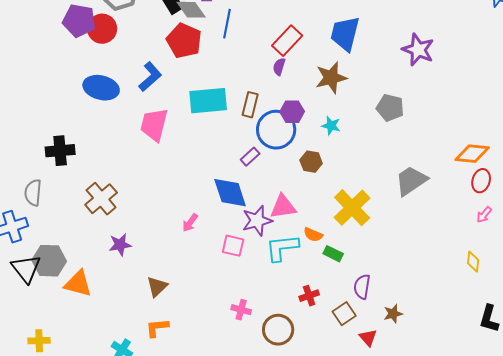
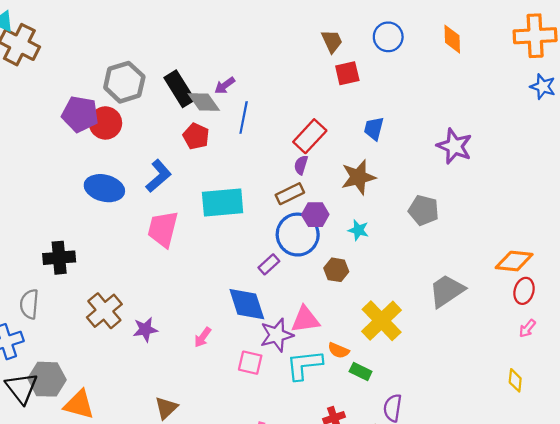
blue trapezoid: (345, 34) -> (374, 129), size x0.6
red pentagon: (184, 41) -> (196, 136), size x0.7
brown rectangle: (250, 105) -> (290, 194), moved, turned 50
purple star: (120, 245) -> (145, 329), moved

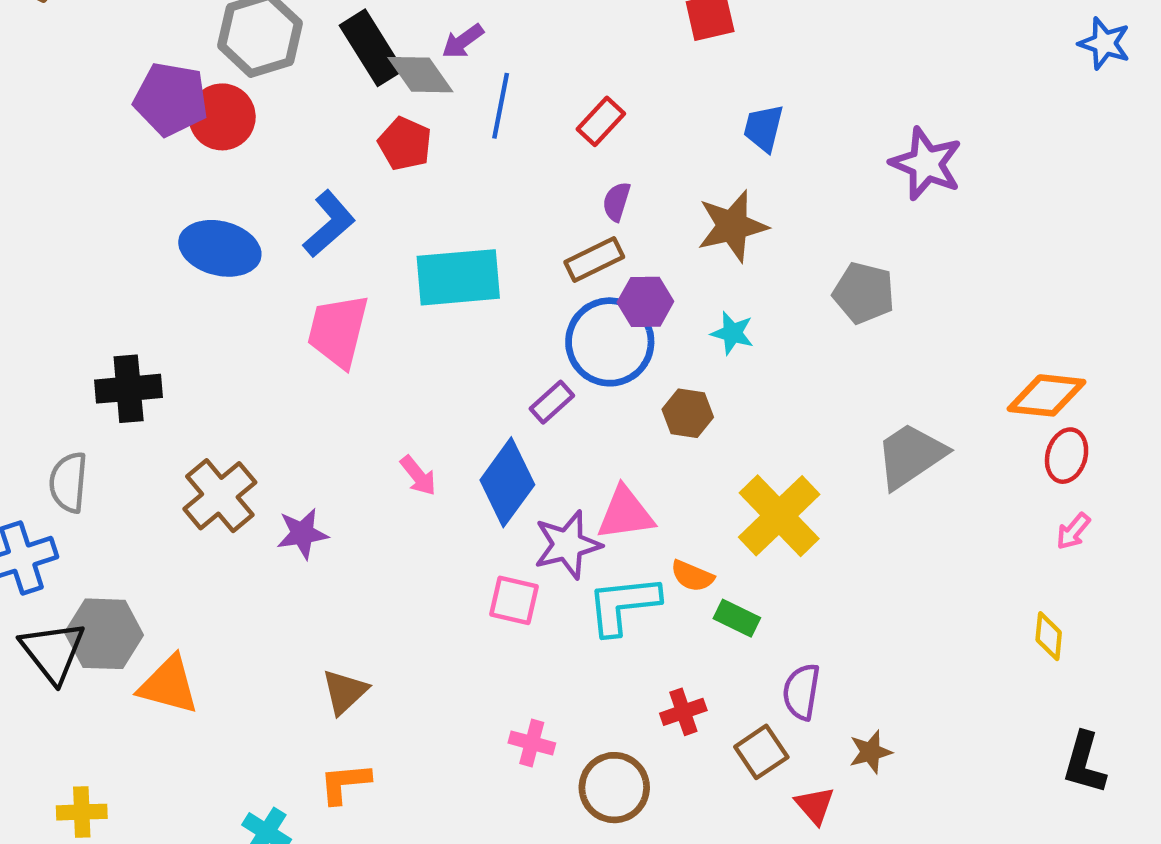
red rectangle: (310, 136) -> (601, 121), moved, size x0.7
blue diamond: (247, 304) -> (507, 482), turned 54
pink arrow: (203, 337) -> (418, 476), moved, turned -75

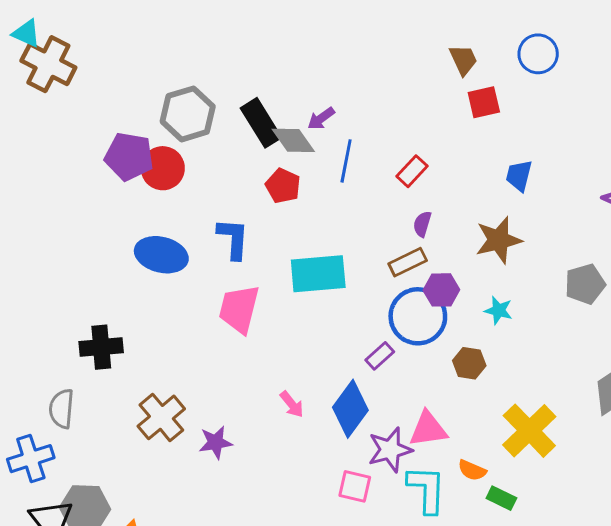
blue L-shape: (329, 224) -> (233, 239), turned -45
gray pentagon: (864, 293) -> (585, 284), turned -30
cyan L-shape: (623, 605) -> (427, 489), turned 98

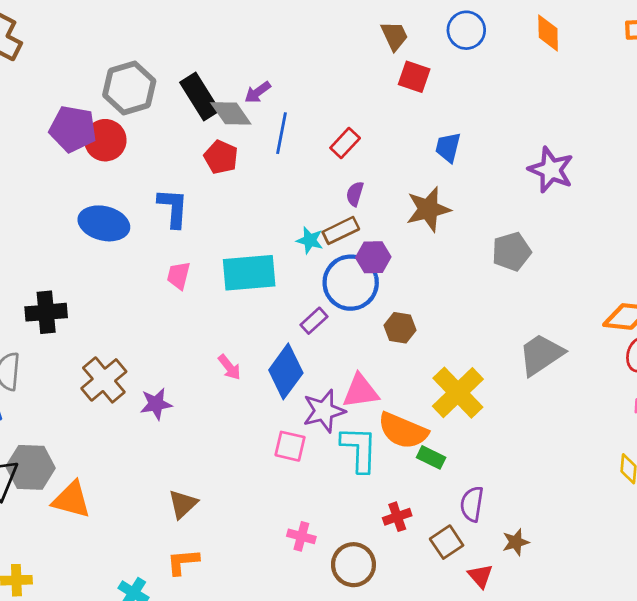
red square: (484, 102) -> (414, 77), turned 32
cyan rectangle: (318, 274) -> (249, 273), moved
pink trapezoid: (239, 309) -> (179, 276), size x0.6
cyan star: (499, 310) -> (310, 240), moved
orange semicircle: (472, 470) -> (403, 431), size x1.8

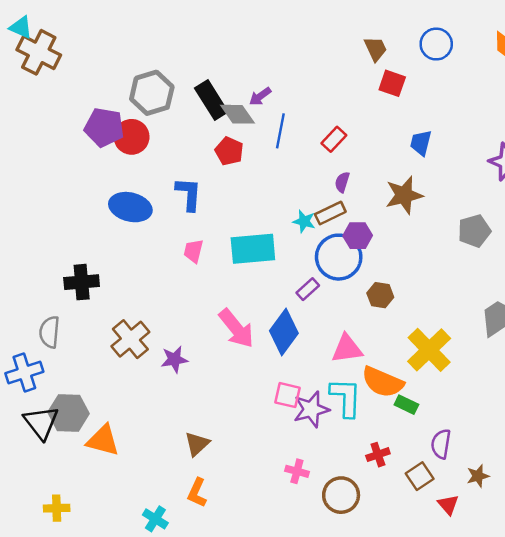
pink arrow: (229, 367) -> (236, 328), size x1.8
purple star: (324, 411) -> (311, 409), moved
orange L-shape: (183, 562) -> (197, 493), turned -60

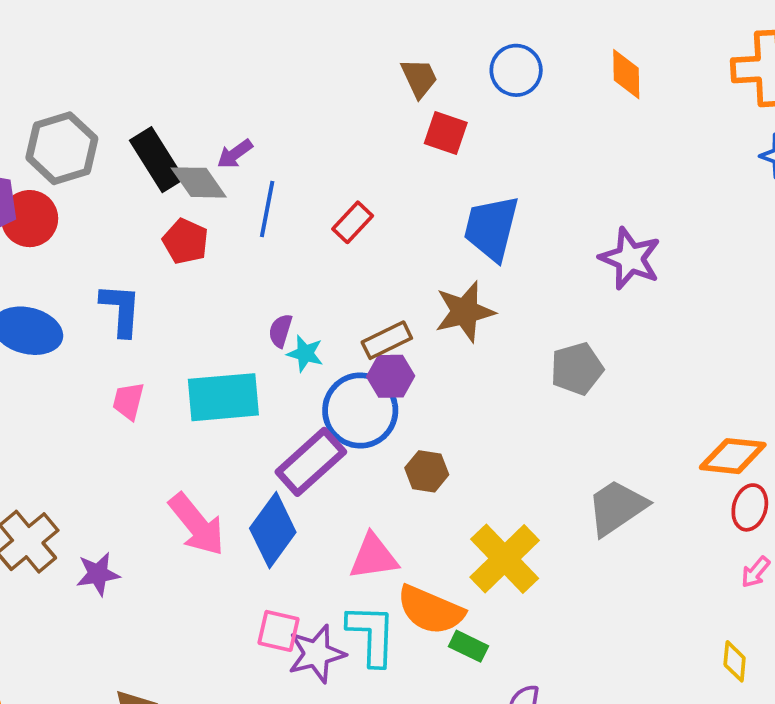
blue trapezoid: (421, 143) -> (491, 228), size x1.6
purple semicircle: (342, 182) -> (280, 331), moved
brown rectangle: (330, 213) -> (387, 340), moved
purple rectangle: (308, 289) -> (311, 462), size x1.8

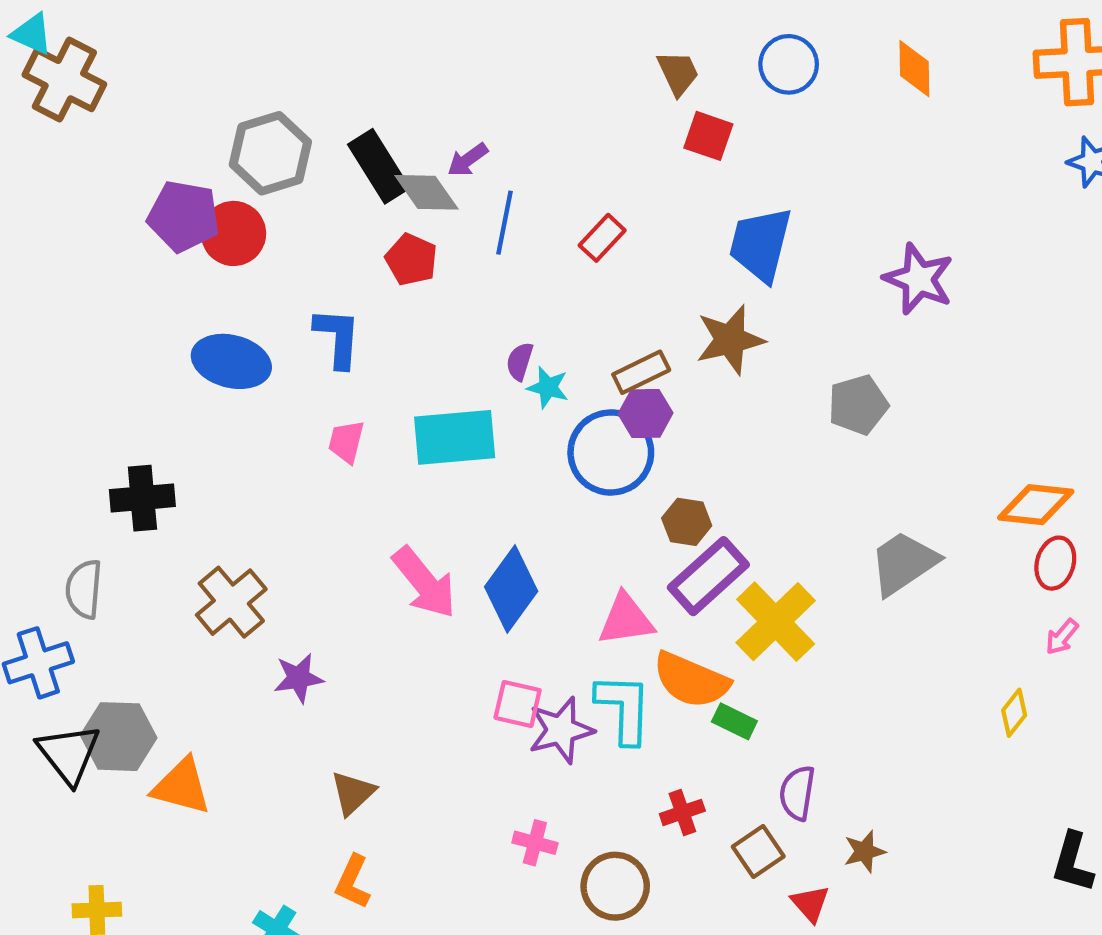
purple rectangle: (311, 462) -> (708, 576), moved
purple star: (98, 574) -> (299, 678), moved
yellow diamond: (735, 661) -> (1014, 713), moved, turned 33

